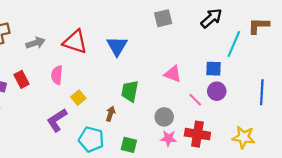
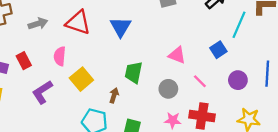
blue square: (214, 69) -> (218, 50), turned -35
purple circle: (217, 91) -> (238, 80), moved
yellow square: (78, 98) -> (81, 79), size x1.5
gray circle: (164, 117) -> (168, 89), moved
purple L-shape: (57, 120) -> (42, 92), moved

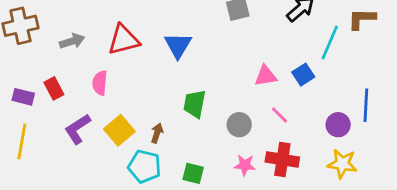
red triangle: (78, 23) -> (124, 40), turned -32
pink triangle: (177, 55) -> (266, 76), moved, turned -30
yellow square: (81, 79) -> (119, 130), moved
purple circle: (238, 80) -> (338, 125), moved
brown arrow: (114, 95) -> (157, 133), moved

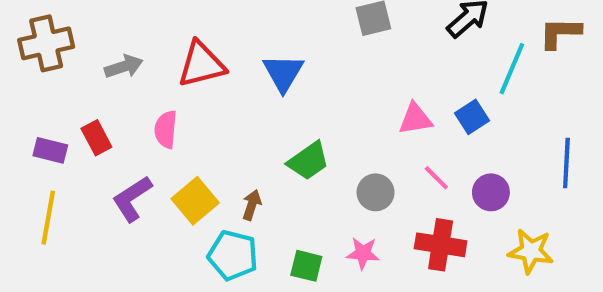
green trapezoid: (195, 104) -> (308, 161), turned -136
purple circle: (338, 125) -> (491, 192), moved
pink star: (245, 165) -> (363, 253), moved

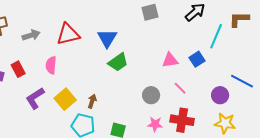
green trapezoid: (308, 161) -> (118, 62), moved
blue line: (566, 163) -> (242, 81), turned -65
purple circle: (491, 192) -> (220, 95), moved
pink star: (363, 253) -> (155, 124), moved

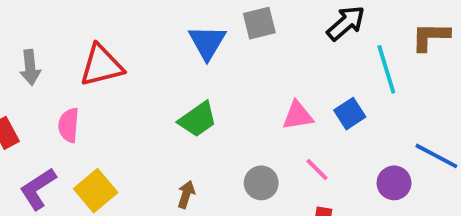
gray arrow: (31, 35) -> (30, 67), turned 102
cyan line: (216, 36) -> (386, 69), turned -40
blue triangle: (107, 38) -> (207, 42), moved
brown arrow: (92, 101) -> (186, 194), moved

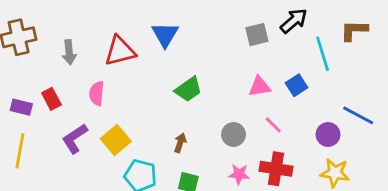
gray square: (259, 23) -> (257, 35), moved
blue triangle: (207, 42) -> (165, 35), moved

